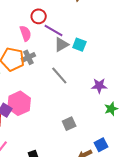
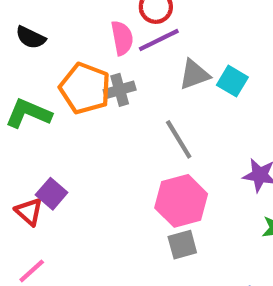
purple line: (54, 30) -> (159, 40), moved, turned -66
pink hexagon: (19, 103) -> (181, 201), moved

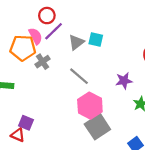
orange pentagon: (85, 88) -> (23, 48), moved
gray square: (182, 245) -> (97, 127), size x1.6

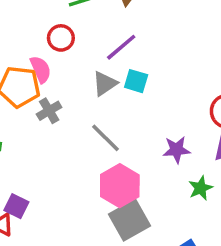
purple line: (54, 31) -> (121, 47), moved

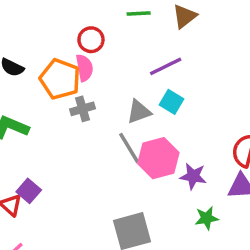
red circle: (61, 38) -> (91, 40), moved
gray triangle: (105, 84) -> (139, 112), moved
pink hexagon: (120, 186) -> (158, 158), moved

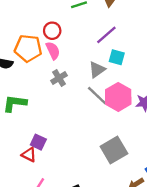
orange pentagon: (60, 79) -> (28, 48), moved

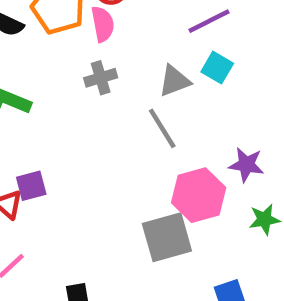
pink hexagon: (118, 97) -> (199, 195), moved
purple square: (38, 142) -> (31, 186), turned 35

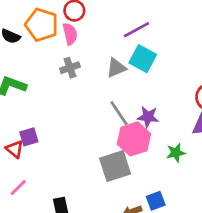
cyan square: (217, 68) -> (143, 59), size x1.4
gray line: (162, 128) -> (119, 113), moved
purple star: (246, 165) -> (148, 117), moved

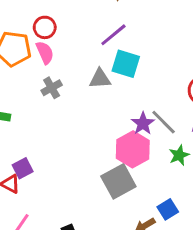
gray triangle: (116, 68) -> (100, 79), turned 30
gray line: (119, 113) -> (164, 122), moved
purple star: (148, 117) -> (143, 123), turned -30

